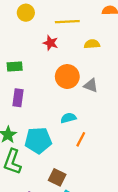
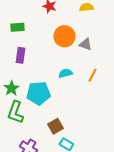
orange line: (81, 139) -> (92, 75), moved
brown square: (57, 177) -> (55, 126), turned 35

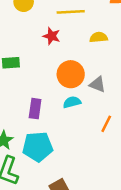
purple rectangle: (20, 55) -> (35, 109), moved
cyan semicircle: (65, 73) -> (72, 102), moved

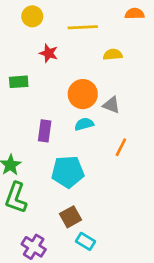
red star: (52, 36) -> (49, 53), moved
cyan pentagon: (38, 147) -> (68, 172), moved

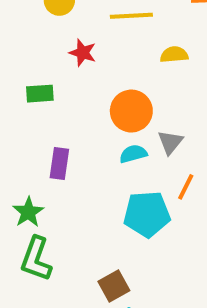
gray triangle: (111, 105) -> (170, 142), moved, turned 48
purple rectangle: (45, 131) -> (59, 164), moved
cyan pentagon: (68, 172) -> (147, 214), moved

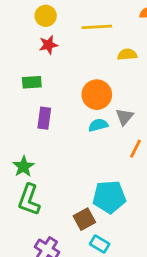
red star: (83, 53) -> (48, 45), moved, turned -30
purple rectangle: (59, 164) -> (44, 118), moved
cyan pentagon: (147, 214) -> (109, 197), moved

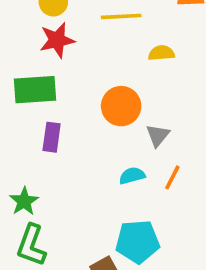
red star: (48, 45) -> (57, 40), size x1.4
green rectangle: (32, 82) -> (35, 90), size x1.6
cyan semicircle: (98, 125) -> (132, 176), moved

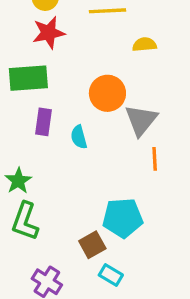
gray triangle: (158, 135) -> (141, 120), size x1.5
cyan semicircle: (132, 176) -> (79, 137), moved, turned -90
orange line: (172, 177) -> (155, 159), turned -30

